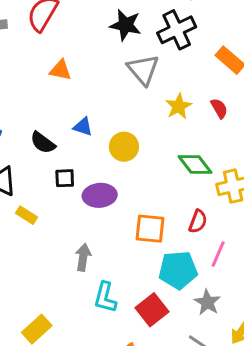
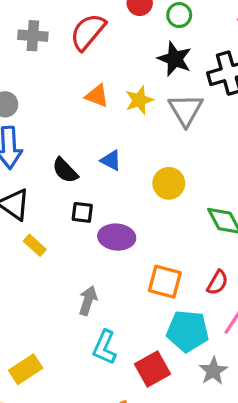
yellow star: (179, 106) -> (139, 100), moved
yellow circle: (124, 147) -> (169, 183), moved

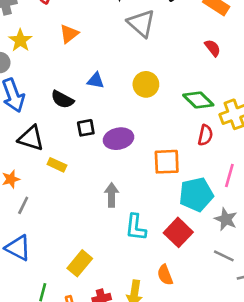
orange triangle: (97, 96) -> (69, 34), turned -42
yellow star: (139, 100) -> (20, 40), moved
red semicircle: (217, 282) -> (205, 135), moved

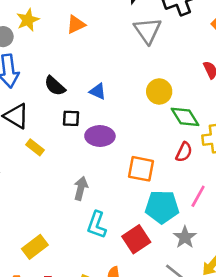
blue triangle: (96, 81) -> (98, 91), moved
yellow circle: (146, 84) -> (159, 91), moved

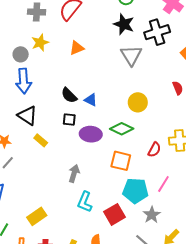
black semicircle: (55, 86) -> (69, 95), moved
green diamond: (185, 117) -> (122, 129), moved, turned -35

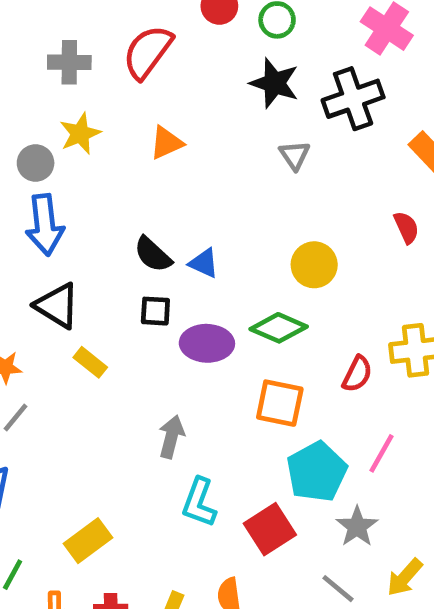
gray triangle: (131, 55) -> (295, 155), size x0.6
cyan pentagon: (135, 191) -> (317, 472), turned -30

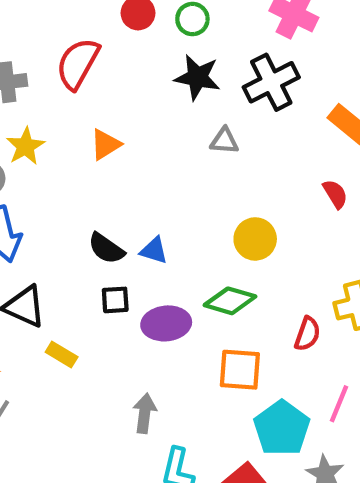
gray triangle: (295, 155) -> (224, 141), turned -44

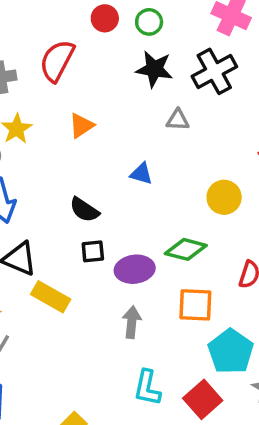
yellow circle: (255, 239) -> (224, 197), moved
blue triangle: (154, 250) -> (141, 174), moved
yellow rectangle: (62, 355) -> (51, 297), size x1.5
gray arrow: (145, 413) -> (132, 322), moved

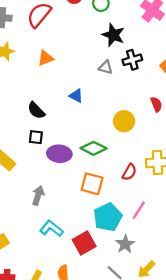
black star: (154, 69) -> (113, 35), moved
black cross: (214, 71) -> (132, 60), moved, size x0.7
gray arrow: (132, 322) -> (38, 195), moved
cyan L-shape: (147, 388) -> (51, 229), turned 105

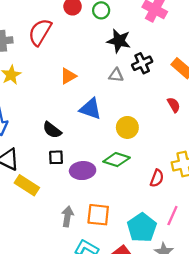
orange triangle: (45, 58) -> (68, 76), moved
blue triangle: (76, 96) -> (90, 109), size x1.5
yellow circle: (124, 121) -> (127, 127), moved
orange square: (92, 184) -> (98, 215), moved

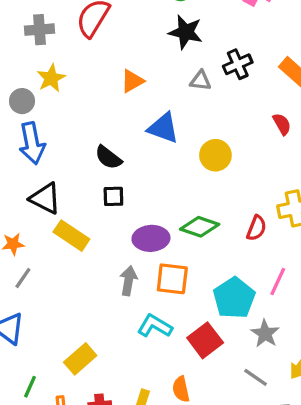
black star: (119, 41) -> (186, 32), moved
green diamond: (117, 160) -> (200, 227), moved
purple ellipse: (83, 171) -> (151, 238), moved

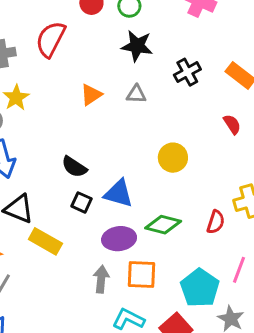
gray triangle: (200, 81) -> (136, 94), moved
blue triangle: (163, 128) -> (119, 193), moved
black square: (113, 196) -> (82, 202), turned 30

